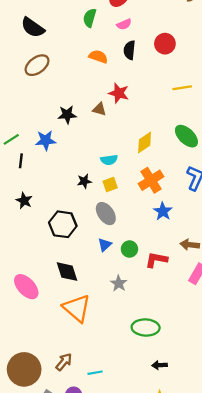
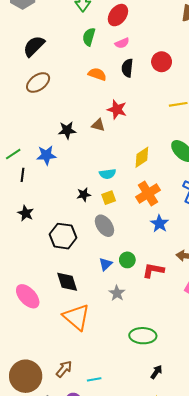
black semicircle: (33, 28) -> (34, 46), turned 100
blue triangle: (105, 245) -> (106, 264), moved
black arrow: (160, 365) -> (156, 372), turned 128

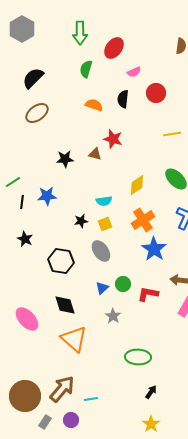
pink semicircle: (122, 43) -> (134, 72), moved
blue star: (46, 155) -> (47, 196), moved
blue star: (159, 224) -> (154, 249), size x1.4
brown arrow: (64, 369) -> (62, 389), size x1.6

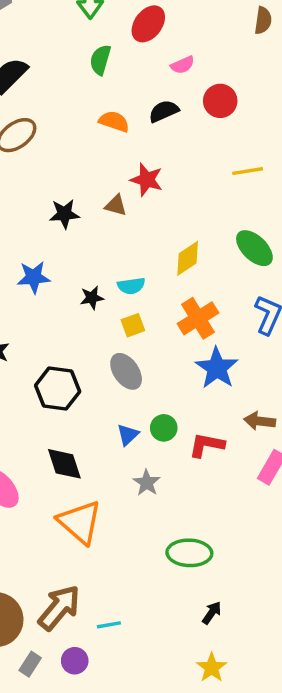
black semicircle: (123, 99) -> (164, 111), turned 60
black star: (81, 221) -> (92, 298), moved

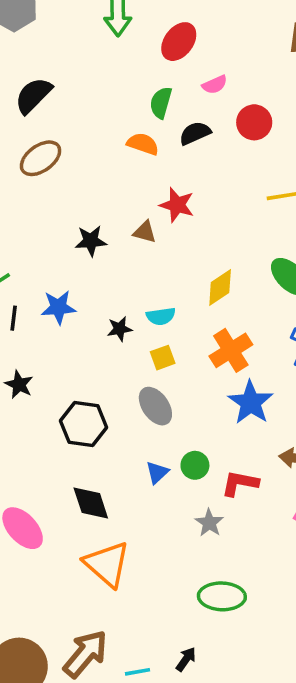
green semicircle: (100, 60) -> (161, 103), moved
gray star: (147, 483) -> (209, 523), moved
black arrow: (212, 613) -> (186, 659), moved

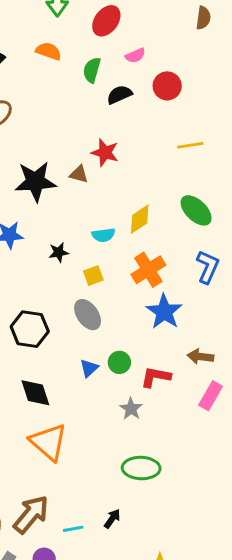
orange semicircle: (143, 144) -> (48, 51), moved
black star: (91, 241) -> (35, 181), size x1.6
cyan semicircle: (161, 316) -> (103, 235), moved

